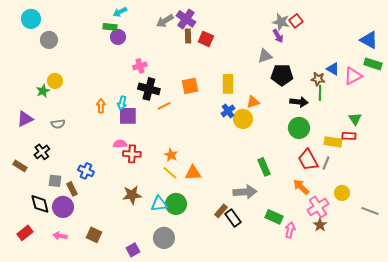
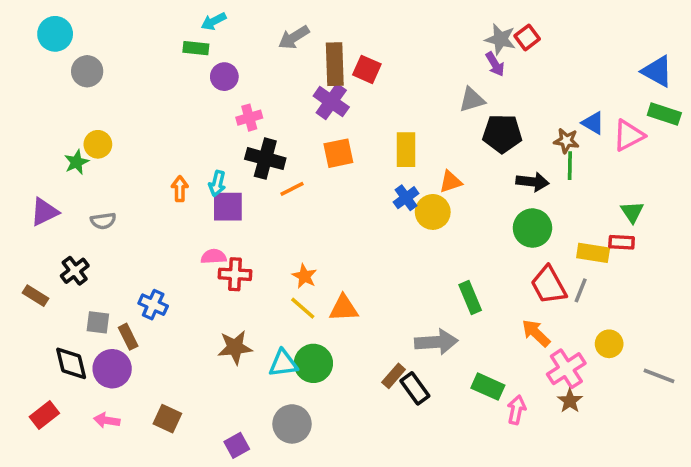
purple cross: (186, 19) -> (331, 102), moved
brown rectangle: (188, 36) -> (335, 64), size x1.6
purple circle: (118, 37) -> (224, 77), moved

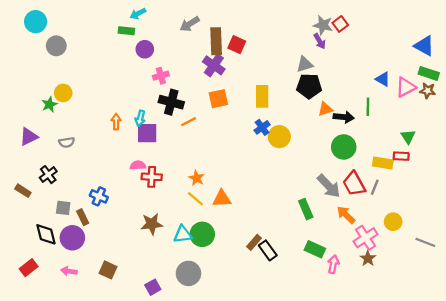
black pentagon: (502, 134) -> (309, 86), moved
brown star: (566, 141) -> (428, 91), moved
orange triangle: (451, 182) -> (325, 109), moved
green rectangle: (470, 297) -> (306, 209), moved
gray arrow: (436, 342) -> (329, 186), moved, turned 50

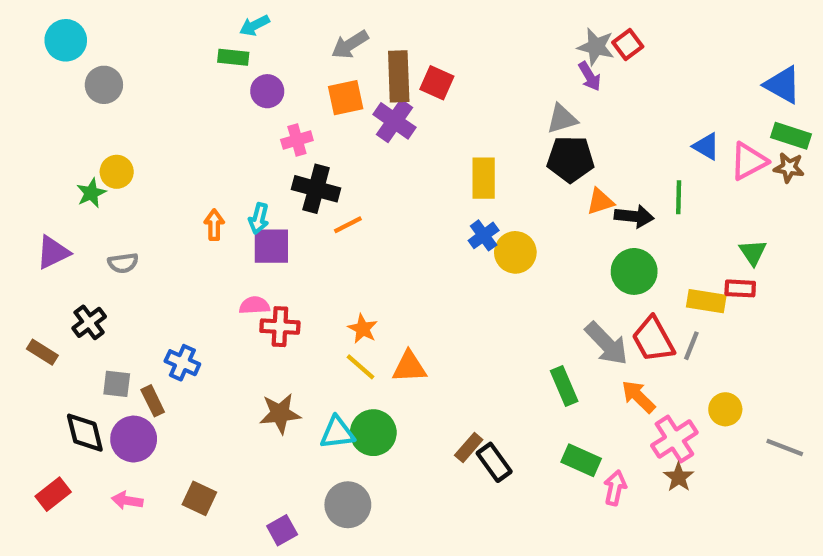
orange square: (218, 99) -> (346, 98), moved

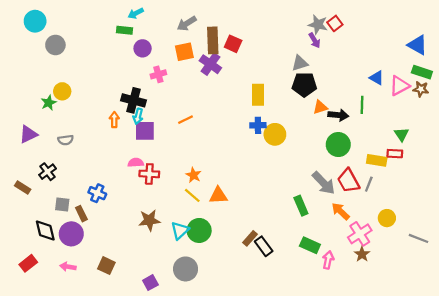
black cross: (316, 189) -> (133, 100), moved
blue cross: (484, 235) -> (258, 125), turned 35
cyan triangle: (337, 433) -> (180, 230), turned -36

